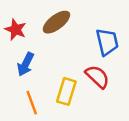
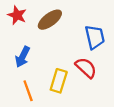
red star: (16, 30) -> (17, 15), moved

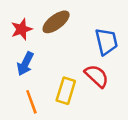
red star: (17, 15) -> (22, 29), moved, turned 30

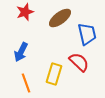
brown ellipse: (56, 22) -> (60, 18), moved
red star: (22, 29) -> (25, 12), moved

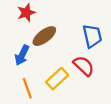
brown ellipse: (60, 18) -> (44, 36), moved
yellow rectangle: (54, 74) -> (57, 79), turned 30

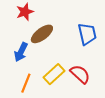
red semicircle: (84, 66) -> (80, 74), moved
orange line: (27, 88) -> (26, 83), turned 42

